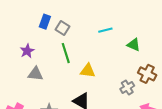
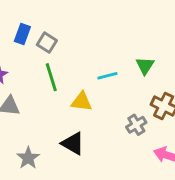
cyan line: (105, 30) -> (107, 76), moved
green triangle: (134, 45) -> (145, 66), turned 40

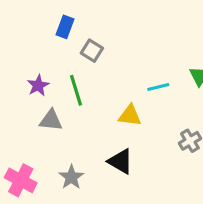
blue rectangle: (22, 34) -> (65, 27), moved
green line: (51, 77) -> (76, 90), moved

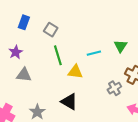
blue rectangle: (65, 27) -> (24, 22), moved
green line: (76, 90) -> (58, 55), moved

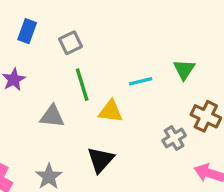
gray square: (51, 30) -> (71, 43), turned 32
gray triangle: (24, 75) -> (52, 116), moved
black triangle: (69, 102) -> (101, 160), turned 42

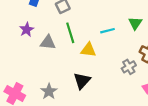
gray triangle: (52, 116) -> (48, 42), moved

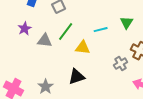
green line: (70, 33) -> (66, 32), turned 54
black triangle: (82, 81) -> (77, 77), turned 30

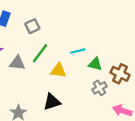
green triangle: (127, 23) -> (95, 64), moved, turned -48

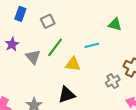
gray triangle: (17, 63) -> (33, 57), turned 42
green triangle: (95, 64) -> (115, 24), moved

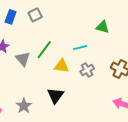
gray square: (48, 21) -> (35, 15), moved
gray cross: (113, 81) -> (87, 70), moved
black triangle: (67, 95) -> (55, 96), turned -36

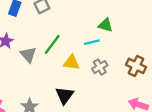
green triangle: (102, 27) -> (105, 25), moved

